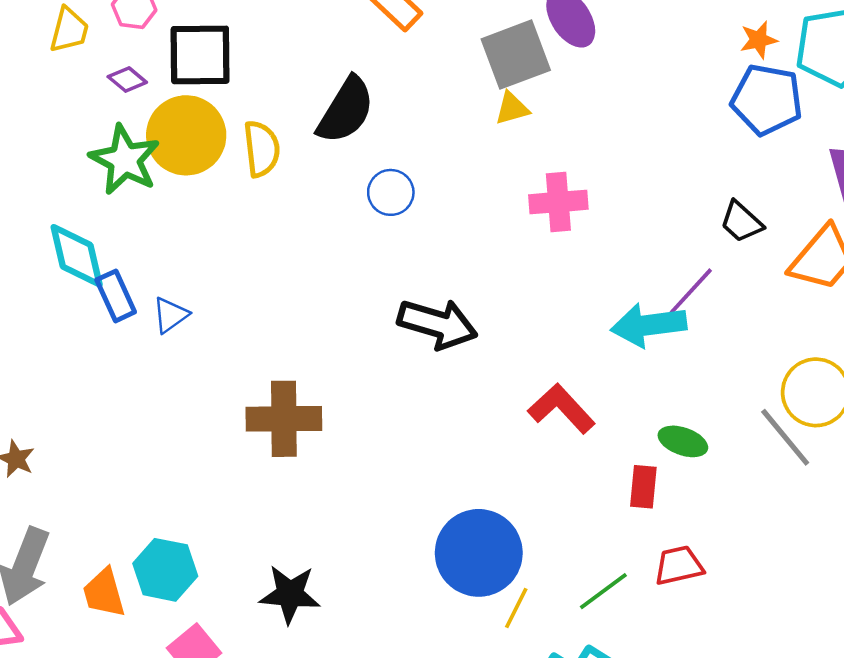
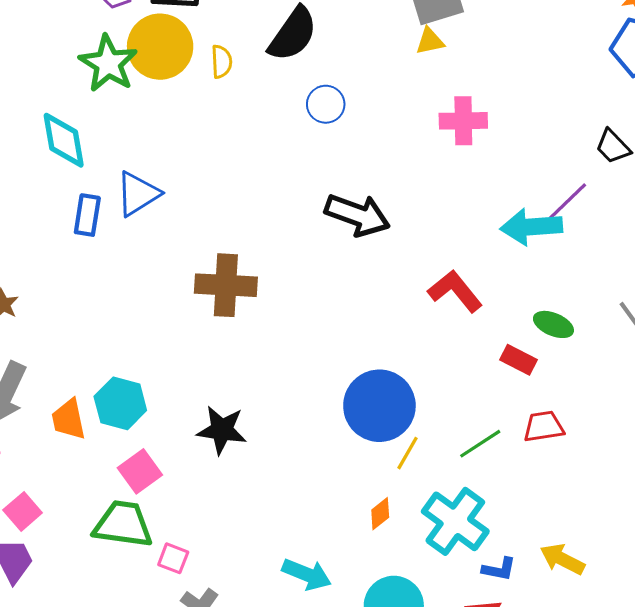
yellow semicircle: (262, 149) -> (222, 62), size x0.7
blue rectangle: (116, 296) -> (87, 215), moved, turned 30
blue triangle: (170, 315) -> (138, 194), size x1.5
red rectangle: (643, 487) -> (519, 360), turned -72

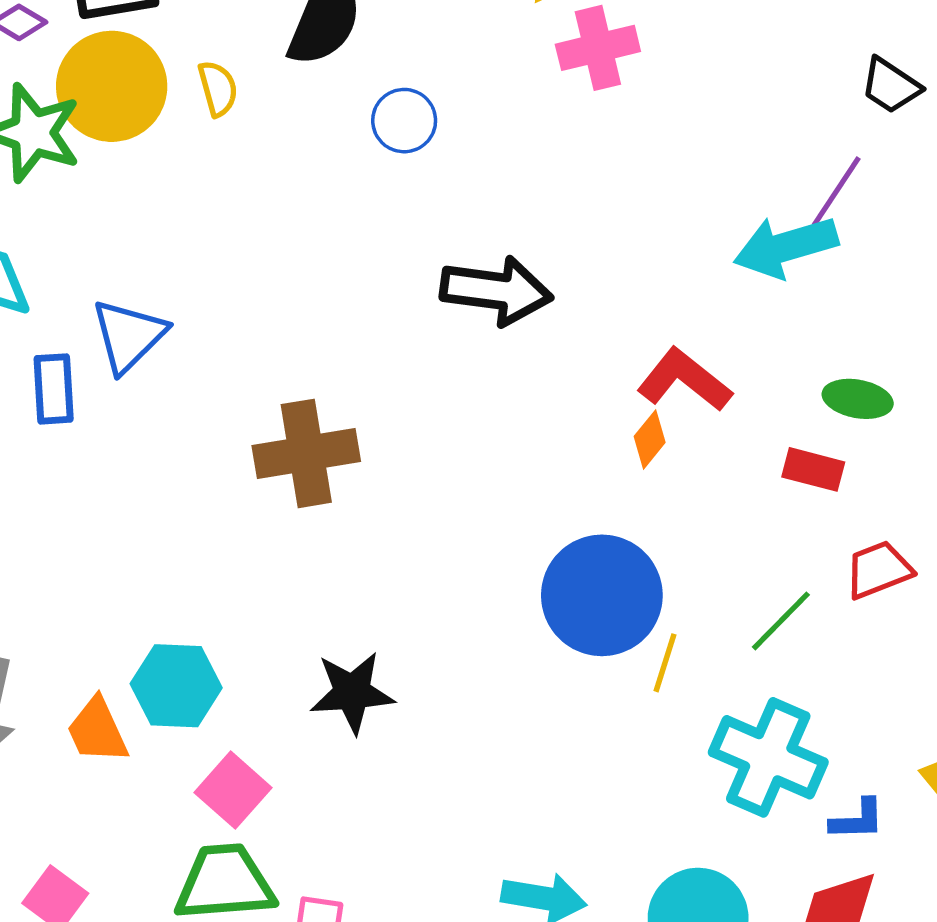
pink cross: (463, 121) -> (598, 48), moved
orange diamond: (380, 514) -> (650, 439), moved

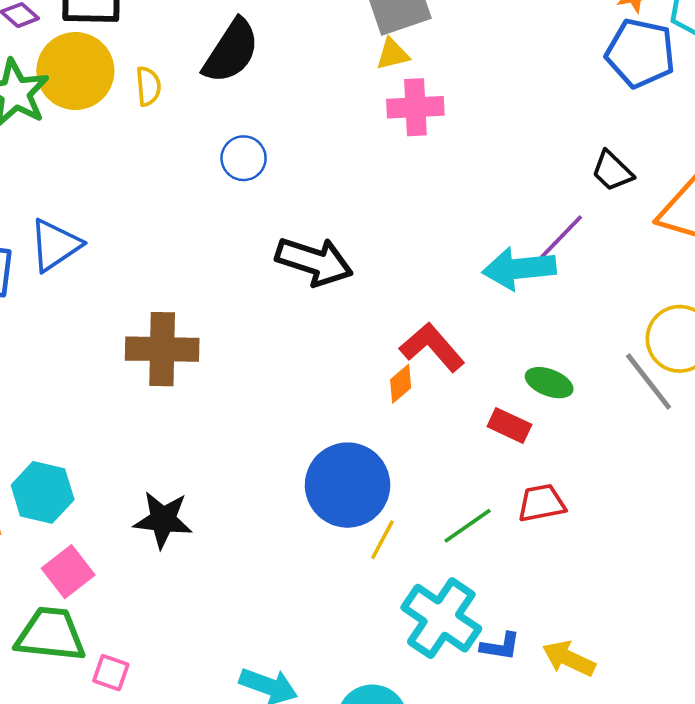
blue circle: (404, 121) -> (244, 158), moved
blue L-shape: (857, 820) -> (500, 646), moved

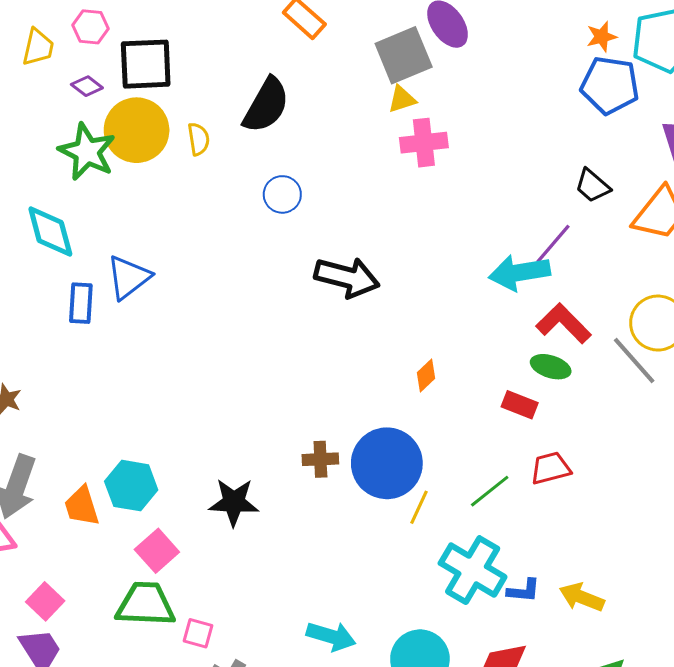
red L-shape: (432, 347) -> (564, 323), moved
brown cross: (162, 349) -> (320, 459), moved, size x0.6

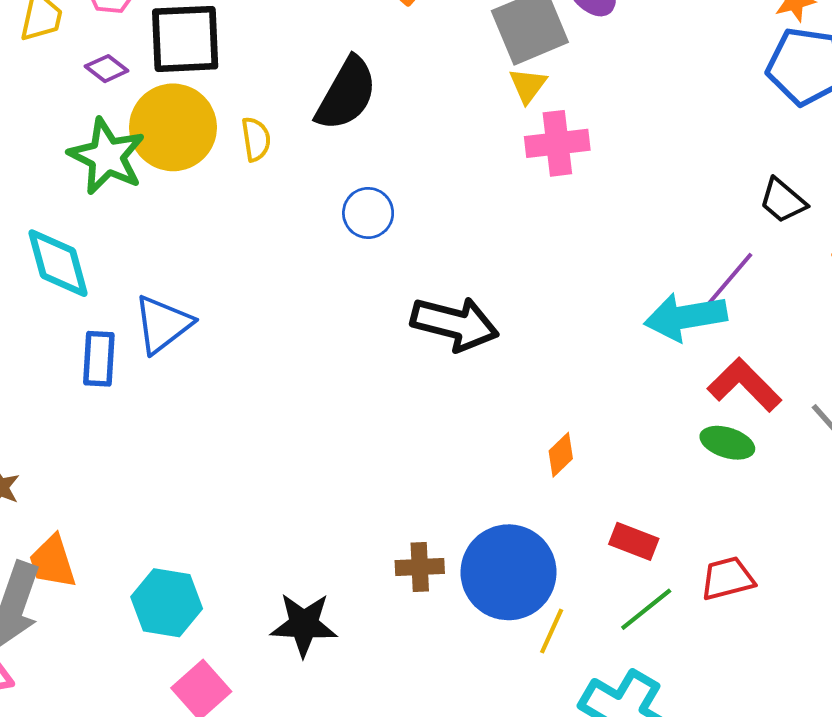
yellow triangle: (402, 99) -> (528, 85), turned -36
red rectangle: (520, 405) -> (634, 541), moved
orange trapezoid: (82, 506) -> (53, 562), moved

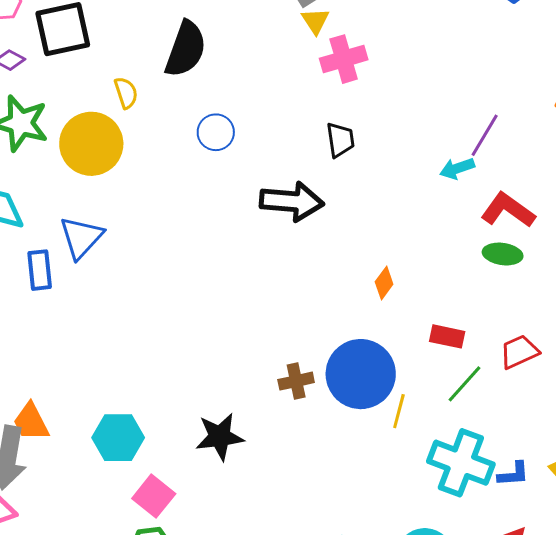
yellow circle: (173, 127) -> (91, 144), moved
black trapezoid: (783, 201) -> (340, 140), moved, turned -129
cyan arrow: (685, 317) -> (457, 168), size x0.6

